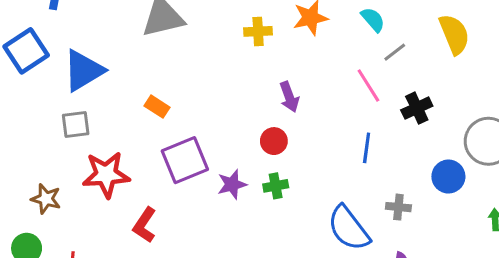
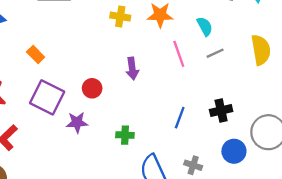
pink line: (368, 85) -> (179, 54), moved
black cross: (417, 108) -> (221, 110), moved
red circle: (274, 141) -> (92, 88), moved
purple square: (185, 160) -> (47, 97), turned 36
green cross: (276, 186) -> (125, 135), moved

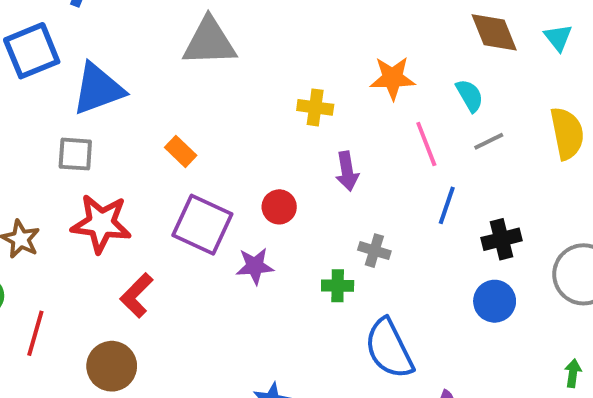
yellow cross: (120, 17) -> (315, 107), moved
blue line: (180, 118) -> (447, 205), moved
blue circle: (234, 151) -> (495, 301), moved
gray cross: (193, 165) -> (374, 251), moved

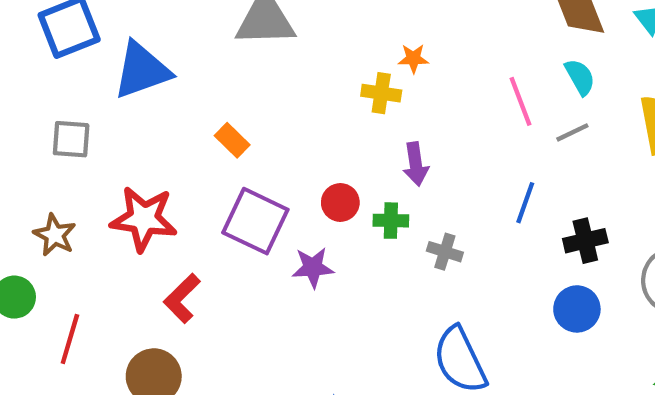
orange star: (393, 78) -> (413, 58), moved, size x0.6
cyan semicircle: (470, 95) -> (580, 77), moved
pink line: (426, 144) -> (520, 101), moved
gray square: (75, 154) -> (71, 139), moved
green cross: (338, 286) -> (391, 221), moved

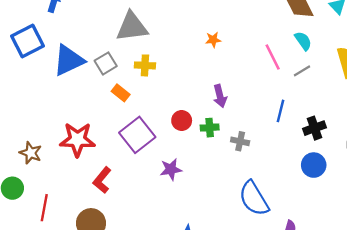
yellow cross: (381, 93) -> (145, 65), moved
gray square: (71, 139) -> (106, 63), moved, turned -30
purple square: (255, 221) -> (137, 135), turned 32
purple star: (313, 267) -> (171, 169), moved

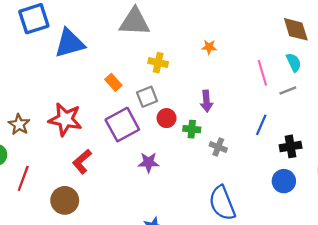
gray square: (106, 63) -> (147, 97), moved
yellow cross: (145, 65) -> (158, 63), moved

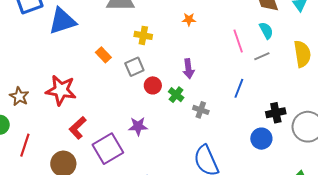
purple square: (122, 125) -> (108, 149), moved
green cross: (192, 129) -> (176, 95), turned 35
black cross: (291, 146) -> (276, 113), moved

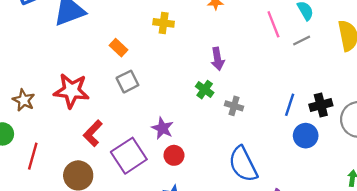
gray square: (134, 67) -> (127, 82), moved
red circle: (153, 85) -> (174, 155), moved
blue line: (239, 88) -> (290, 105), moved
purple star: (138, 126) -> (162, 128), turned 30

